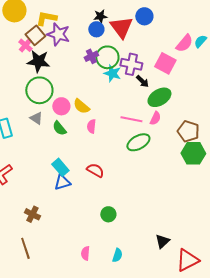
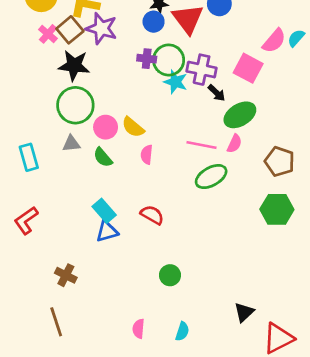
pink cross: (25, 45) -> (48, 34), moved
purple cross: (91, 56) -> (147, 59), turned 32
gray triangle: (36, 118) -> (71, 144), turned -40
green hexagon: (193, 153) -> (277, 209), moved

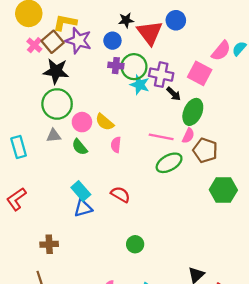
blue circle: (154, 22) -> (112, 41), moved
green ellipse: (240, 115) -> (193, 112), turned -35
brown pentagon: (280, 161) -> (205, 150), moved
brown cross: (66, 275) -> (49, 244), turned -30

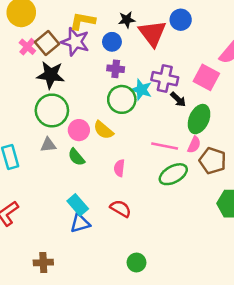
yellow L-shape: (65, 23) -> (83, 21), moved
green circle: (134, 67) -> (122, 99), moved
pink semicircle: (116, 145) -> (119, 168), moved

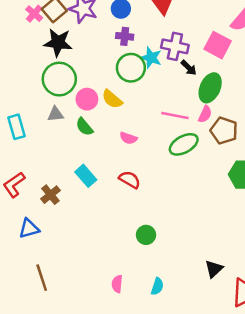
pink semicircle: (119, 168) -> (128, 138), turned -77
blue triangle: (80, 223) -> (29, 229), moved
brown cross: (43, 262) -> (50, 195), moved, turned -36

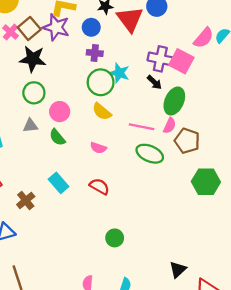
purple cross: (175, 46) -> (160, 59), moved
green circle: (59, 79) -> (34, 93), size x0.7
yellow semicircle: (112, 99) -> (102, 112), moved
green ellipse: (184, 144) -> (150, 154), turned 52

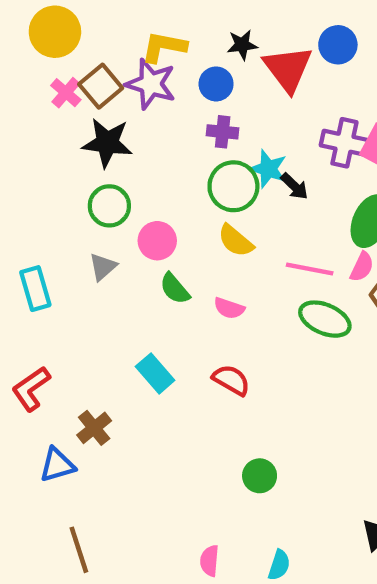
black arrow: (154, 82) -> (294, 186), moved
gray triangle: (30, 126) -> (103, 267), turned -35
green semicircle: (57, 137) -> (175, 289), moved
brown cross: (26, 200) -> (94, 428), moved

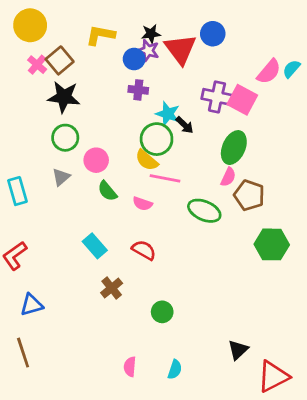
purple star: (151, 84) -> (148, 51), moved, size x0.7
green circle: (233, 186) -> (157, 139), moved
pink line: (310, 269) -> (165, 178), moved
brown cross: (94, 428) -> (112, 288), moved
brown line: (79, 550) -> (23, 353), moved

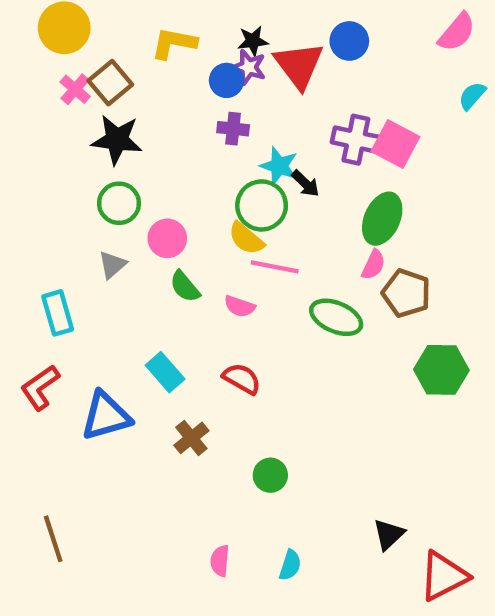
pink semicircle: (269, 72) -> (457, 32), moved
cyan rectangle: (17, 191) -> (58, 313), moved
blue triangle: (32, 305) -> (106, 416), moved, size x1.4

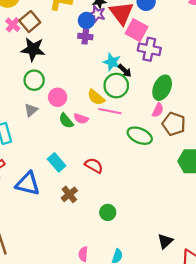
purple cross: (233, 129) -> (85, 36), moved
pink square: (395, 144) -> (137, 30), moved
green circle: (262, 205) -> (116, 86), moved
pink semicircle: (240, 306) -> (81, 119), moved
blue triangle: (106, 416) -> (28, 184), turned 30

